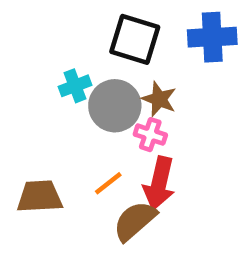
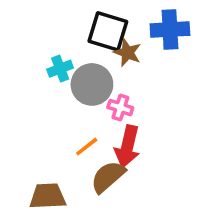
brown star: (159, 99) -> (127, 53), moved
brown trapezoid: (40, 197) -> (48, 196), moved

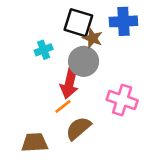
gray circle: (92, 84) -> (84, 61), moved
pink cross: (120, 108) -> (122, 100), moved, size x1.6
red arrow: (127, 147) -> (69, 83), moved

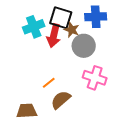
cyan cross: (44, 50) -> (34, 27), moved, size x1.5
gray circle: (84, 61) -> (84, 46), moved
red arrow: (69, 83) -> (54, 36), moved

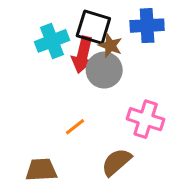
gray circle: (84, 46) -> (104, 70), moved
brown semicircle: (61, 100) -> (116, 162), moved

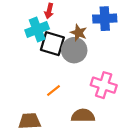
black square: (93, 27) -> (52, 44), moved
red arrow: (83, 55) -> (49, 11), moved, size x0.6
brown semicircle: (116, 162) -> (83, 116), turned 40

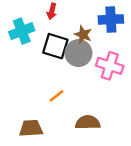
cyan cross: (37, 29) -> (22, 31), moved
pink cross: (104, 85) -> (110, 66), moved

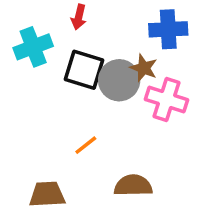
brown star: (83, 35) -> (144, 68), moved

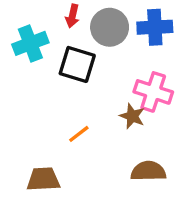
brown star: (144, 68) -> (132, 116), moved
gray circle: (119, 80) -> (110, 27), moved
brown semicircle: (133, 186) -> (148, 171), moved

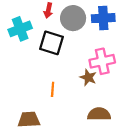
pink cross: (153, 92) -> (102, 61), turned -30
orange line: (79, 134) -> (53, 89), turned -48

